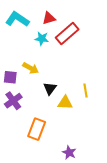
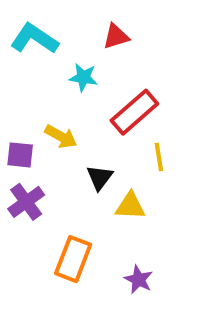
red triangle: (49, 18) -> (116, 37), moved
red rectangle: (67, 33) -> (134, 112), moved
yellow line: (85, 90) -> (159, 157), moved
purple star: (69, 153) -> (138, 279), moved

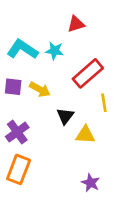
cyan L-shape: (34, 39) -> (23, 49), moved
purple square: (20, 155) -> (13, 87), moved
orange rectangle: (73, 259) -> (19, 169), moved

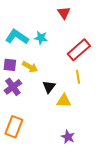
red triangle: (76, 24) -> (64, 13), moved, turned -48
red rectangle: (88, 73) -> (79, 50), moved
purple cross: (17, 132) -> (13, 87), moved

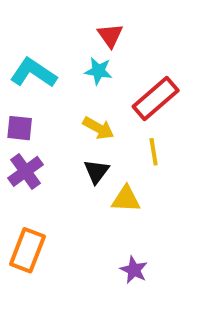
red triangle: (64, 13) -> (110, 35), moved
cyan star: (41, 38) -> (98, 71), moved
yellow arrow: (30, 67) -> (98, 128), moved

